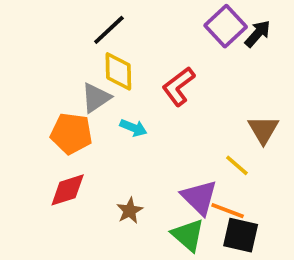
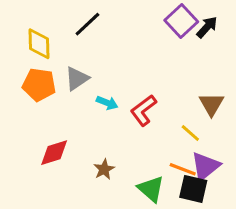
yellow diamond: (118, 71) -> (39, 44), moved
red L-shape: (179, 86) -> (143, 110), moved
orange pentagon: (71, 133) -> (39, 85), moved
purple triangle: (199, 197) -> (205, 166), moved, turned 36

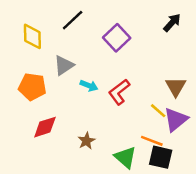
purple square: (181, 21) -> (117, 38), moved
orange pentagon: (39, 85) -> (32, 87), moved
purple triangle: (205, 166) -> (176, 119), moved

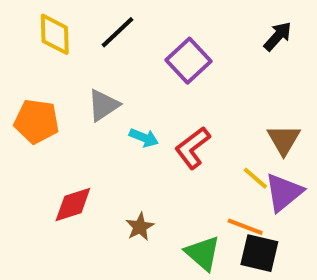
yellow diamond: (32, 36) -> (55, 34), moved
orange pentagon: (32, 87) -> (36, 121), moved

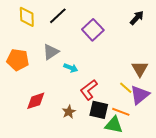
red L-shape: (193, 148) -> (89, 90), moved
green triangle: (203, 253) -> (114, 125), moved, turned -30
black square: (259, 253) -> (99, 110), moved

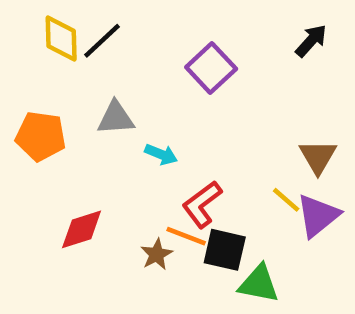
black line: (58, 16) -> (102, 41), moved
gray triangle: (51, 52) -> (116, 118), turned 30
orange line: (121, 112) -> (186, 236), moved

